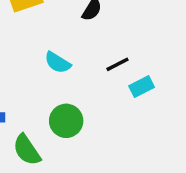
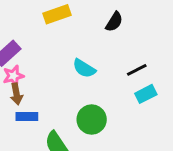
cyan rectangle: (142, 87) -> (146, 94), moved

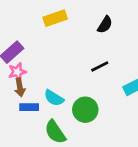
cyan semicircle: (84, 68) -> (54, 98), moved
black line: (137, 70) -> (100, 66), moved

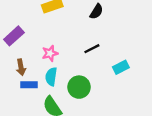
pink star: (17, 72) -> (50, 53), moved
cyan semicircle: (54, 98) -> (51, 77), turned 66

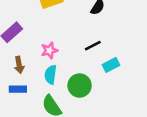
cyan rectangle: (121, 67) -> (111, 65), moved
blue rectangle: (29, 85) -> (18, 89), moved

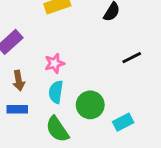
black line: (93, 46) -> (132, 58), moved
cyan rectangle: (111, 65) -> (123, 122), moved

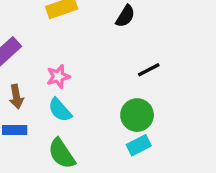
cyan semicircle: (56, 92) -> (60, 110), turned -50
green circle: (90, 105) -> (137, 115), moved

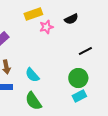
black semicircle: (125, 16) -> (71, 19), turned 32
pink star: (58, 76) -> (46, 27), moved

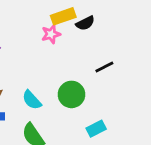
yellow rectangle: (33, 14) -> (63, 16), moved
green circle: (78, 78) -> (71, 94), moved

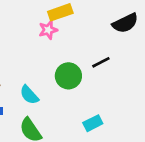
black semicircle: (85, 23) -> (125, 23), moved, size x1.4
green circle: (71, 94) -> (68, 76), moved

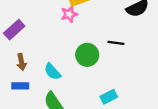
black line: (101, 62) -> (116, 43), turned 35

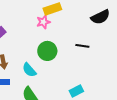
green circle: (87, 55) -> (47, 51), moved

